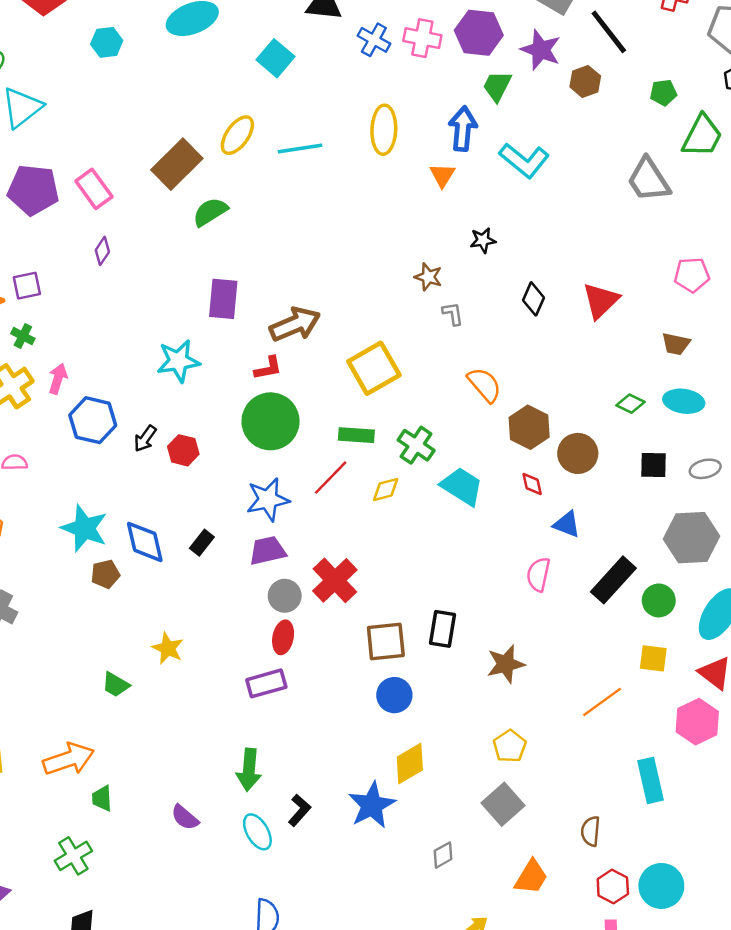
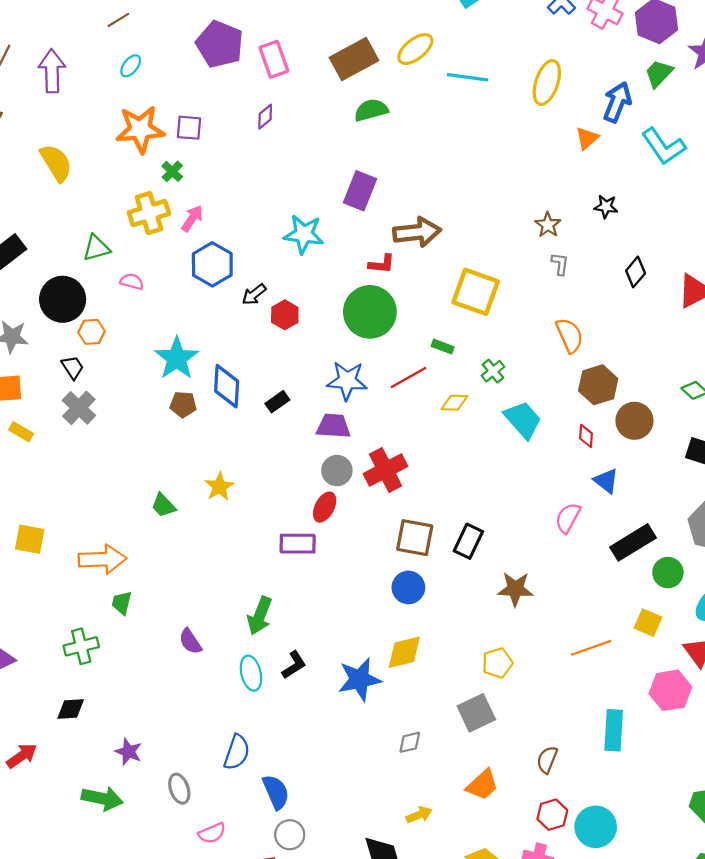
yellow square: (374, 368) -> (476, 292), turned 33
green rectangle: (356, 435) -> (443, 347), size x0.7
green cross: (416, 445) -> (493, 371), size x0.7

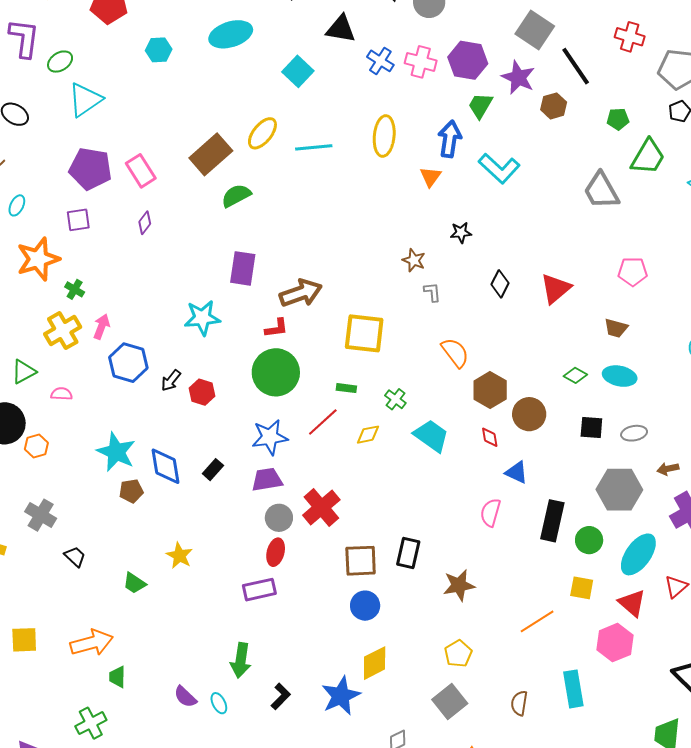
purple square: (189, 128) -> (78, 220), moved
black trapezoid: (73, 367) -> (75, 557), moved
black rectangle: (633, 542) -> (552, 521), turned -33
cyan ellipse: (251, 673) -> (219, 703), moved, size x0.7
brown semicircle: (547, 760) -> (519, 703), moved

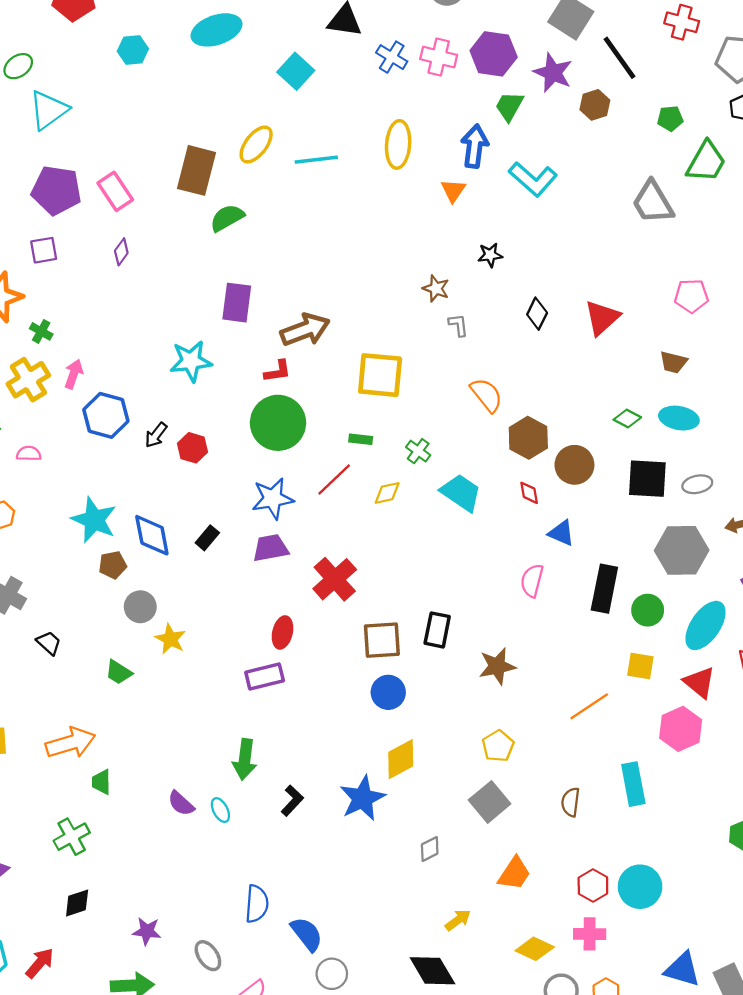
brown rectangle: (211, 154) -> (196, 170), turned -33
black square: (591, 427) -> (647, 479), size x1.5
gray circle: (279, 518) -> (140, 607), moved

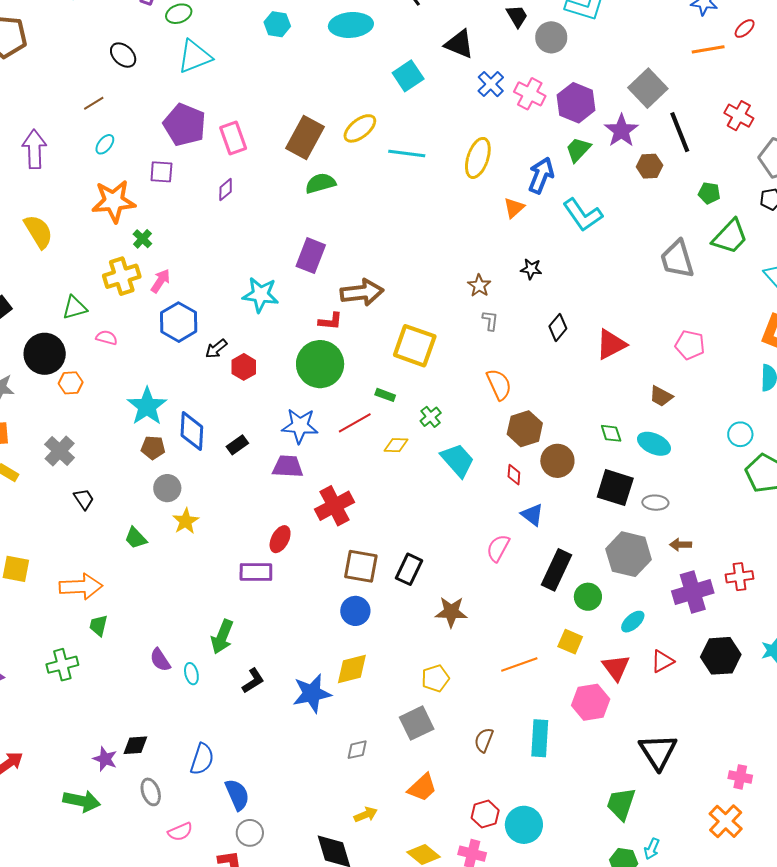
green diamond: (627, 418) -> (611, 433), turned 30
cyan ellipse: (706, 625) -> (633, 622), size x0.6
black diamond: (77, 903) -> (135, 745), moved

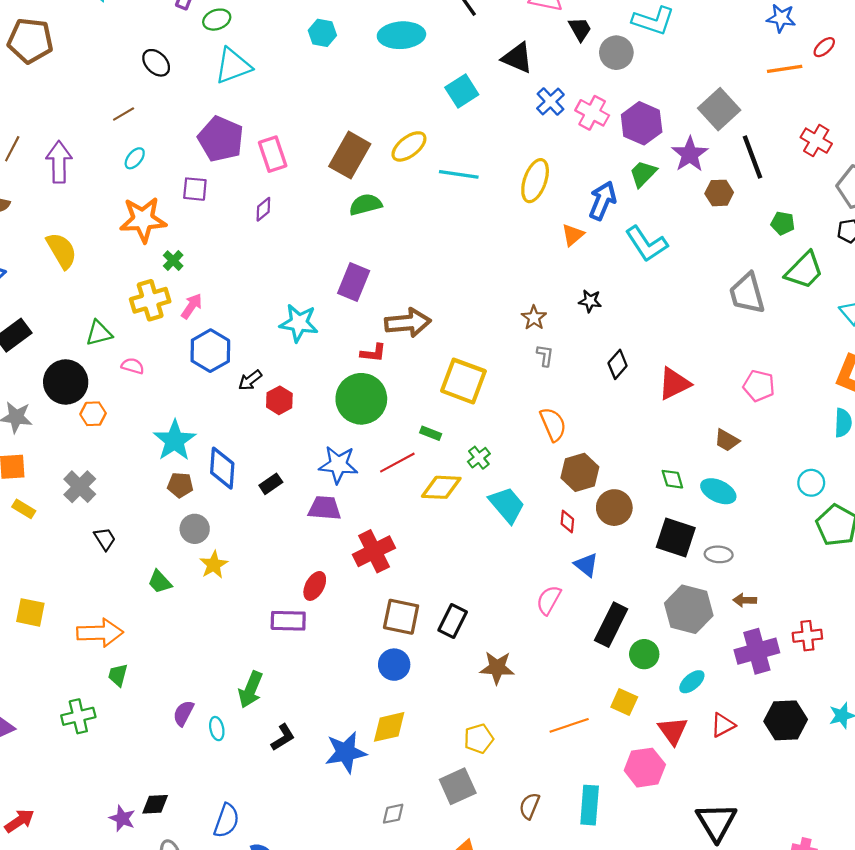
yellow diamond: (396, 445) -> (441, 487), size x1.5
purple semicircle: (160, 660) -> (183, 713), turned 60

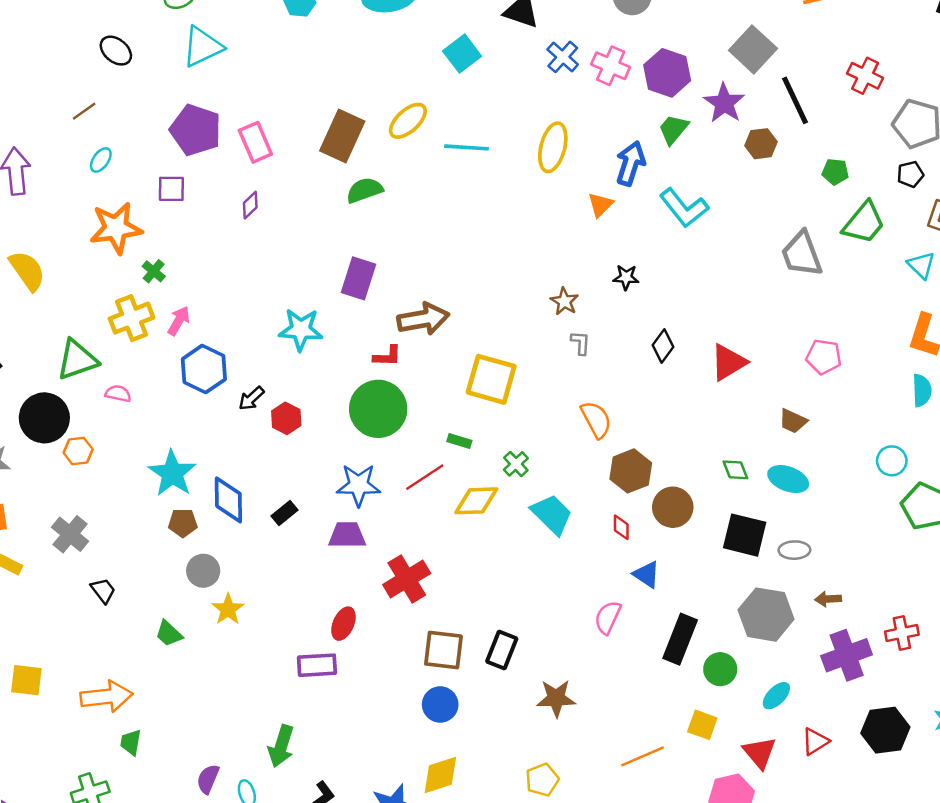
green triangle: (99, 333) -> (77, 360), size x1.4

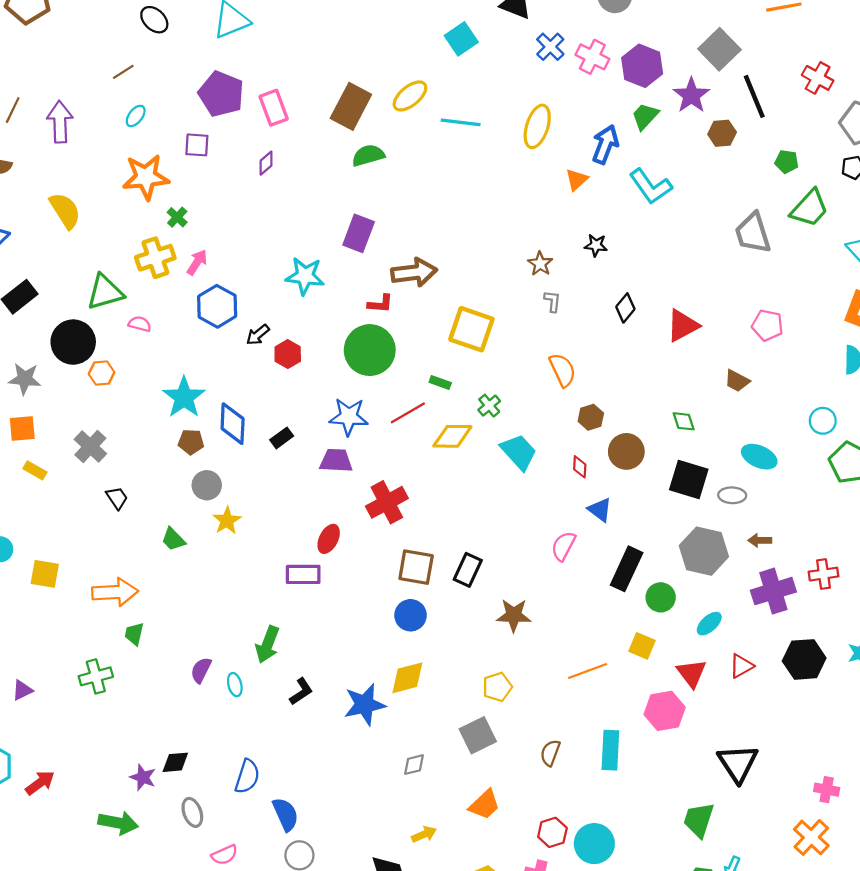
brown hexagon: (631, 471) -> (591, 417), size x0.7
cyan ellipse: (788, 479) -> (759, 457), moved

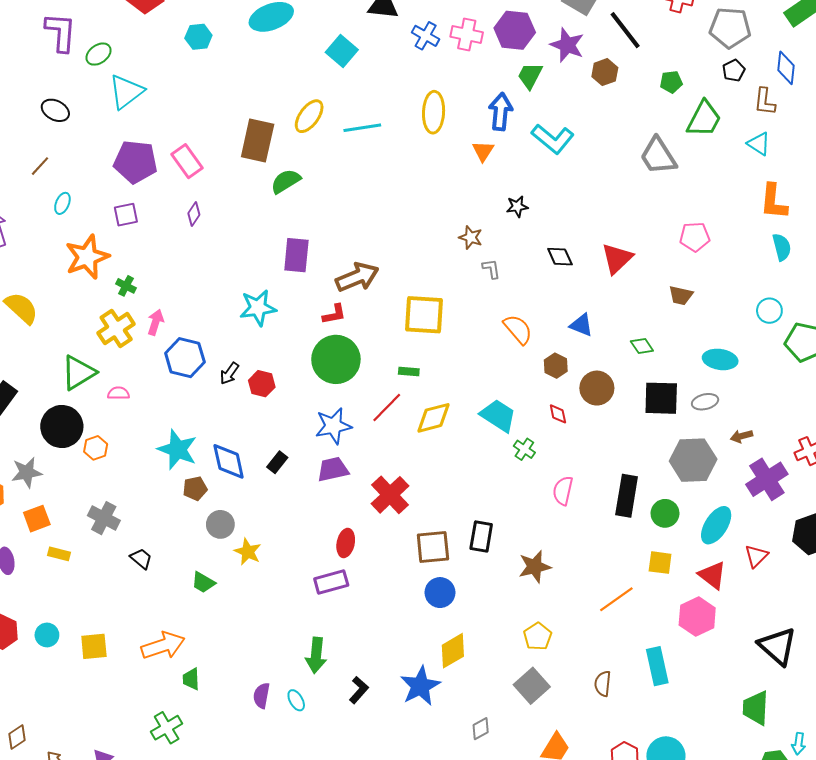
black diamond: (625, 308) -> (560, 257), turned -48
green cross: (489, 406) -> (524, 449), moved
blue triangle: (600, 510) -> (581, 325), moved
cyan ellipse: (709, 624) -> (716, 525), size x1.5

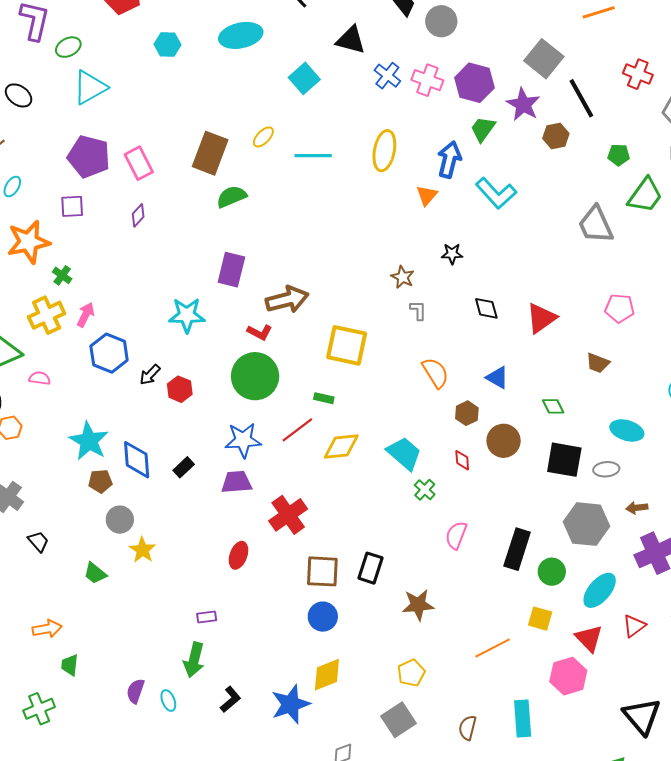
yellow ellipse: (309, 116) -> (263, 137), size x0.7
red L-shape: (334, 314) -> (260, 332), turned 30
purple rectangle: (331, 582) -> (207, 617), moved, size x0.6
orange arrow: (163, 646) -> (47, 629), size x0.7

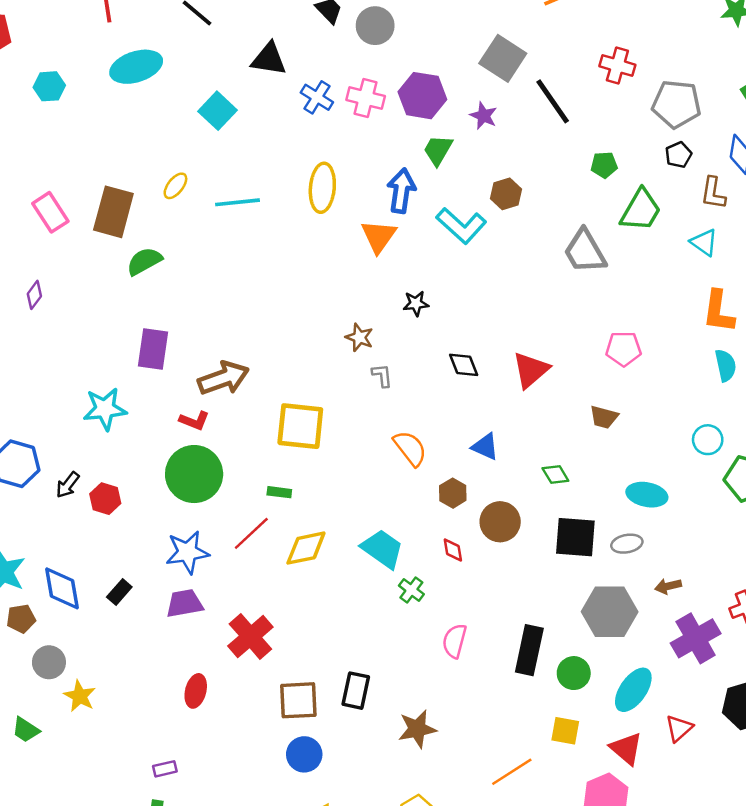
purple star: (523, 105) -> (483, 116), size x0.7
brown hexagon: (556, 136) -> (506, 194), moved
pink rectangle: (139, 163) -> (50, 212), moved
orange triangle: (427, 195) -> (379, 236), size x1.4

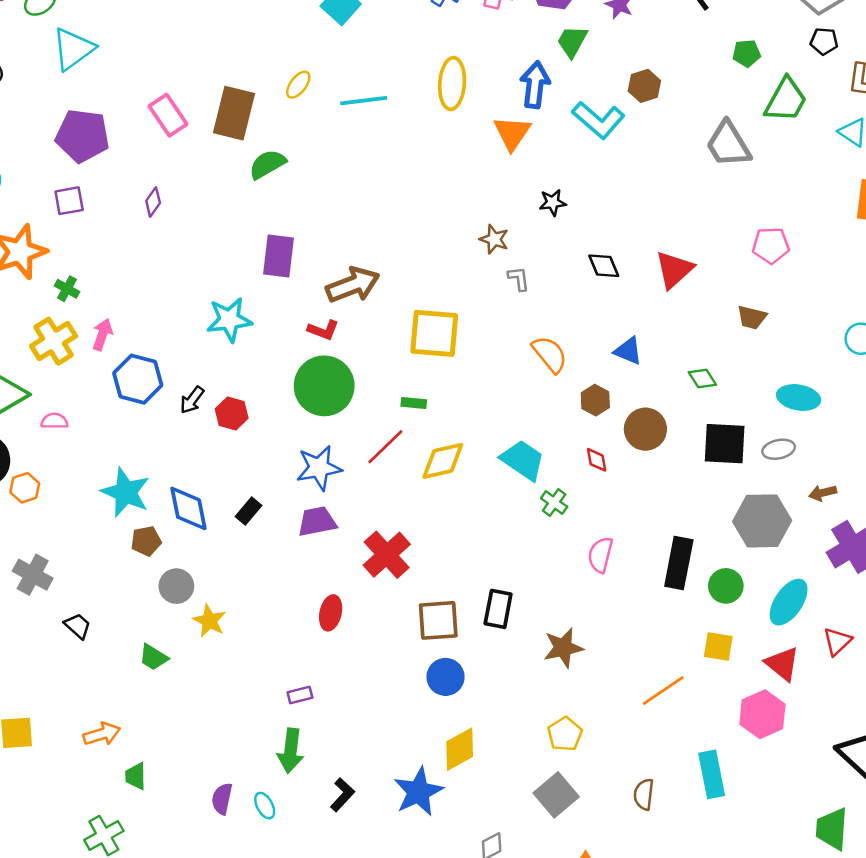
black pentagon: (678, 155) -> (824, 41), turned 30

